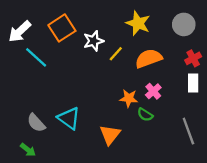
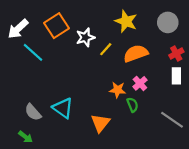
green semicircle: (145, 115) -> (132, 105), turned -144
gray line: (188, 131) -> (172, 120), turned -35

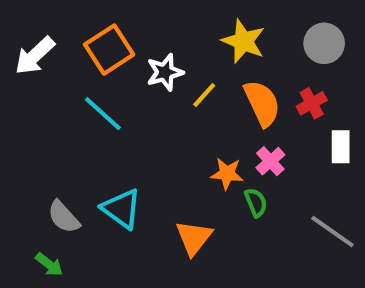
cyan line: (33, 52) -> (103, 114), moved
orange semicircle: (136, 53) -> (262, 103), turned 85
red cross: (176, 53) -> (312, 103), moved

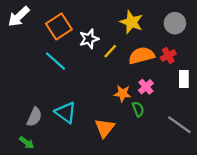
white arrow: (35, 56) -> (19, 16), moved
orange semicircle: (262, 103) -> (141, 56), turned -80
gray semicircle: (64, 217) -> (34, 117), turned -114

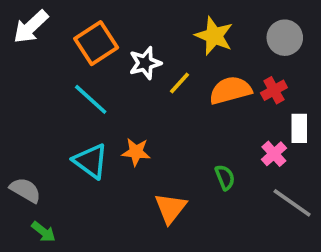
pink cross: (146, 87) -> (274, 154), moved
orange star: (122, 93) -> (136, 152), moved
cyan triangle: (66, 112) -> (91, 161), moved
gray semicircle: (34, 117) -> (25, 190), moved, turned -84

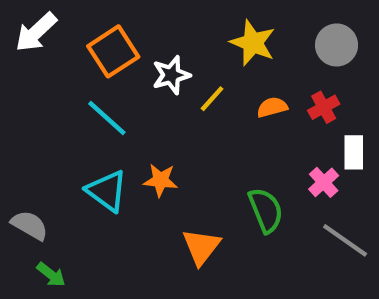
orange semicircle: (230, 90) -> (272, 107), size x0.6
green semicircle: (225, 177) -> (266, 210), size x1.5

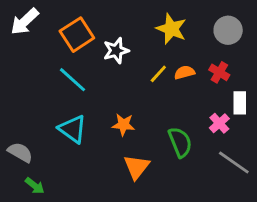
yellow line: (212, 99) -> (158, 74), moved
red cross: (324, 107) -> (219, 72), turned -30
orange star: (161, 180) -> (123, 125), moved

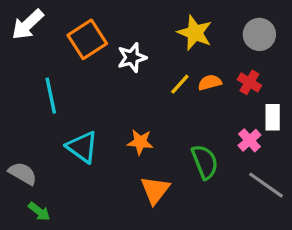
cyan line: (73, 80) -> (51, 96), moved, turned 36

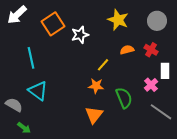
yellow line: (180, 84) -> (103, 65), moved
orange star: (140, 142) -> (96, 86), moved
cyan triangle: (82, 147) -> (38, 91), moved

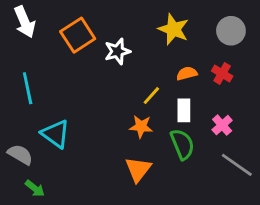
white arrow: (17, 15) -> (25, 22), turned -70
cyan line: (31, 58) -> (28, 88), moved
white rectangle: (165, 71) -> (184, 110), moved

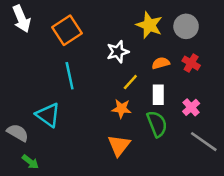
gray circle: (231, 31) -> (186, 26), moved
white star: (117, 51) -> (118, 52), moved
cyan line: (28, 88) -> (70, 76), moved

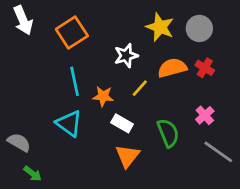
orange semicircle: (161, 63) -> (172, 68), size x1.5
white rectangle: (158, 95) -> (122, 123), moved, turned -60
orange star: (121, 109) -> (103, 96), moved
cyan triangle: (48, 115) -> (69, 123), moved

